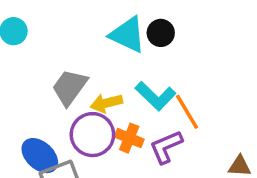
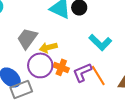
cyan L-shape: (155, 96) -> (100, 42), moved
orange line: (187, 112) -> (98, 75), moved

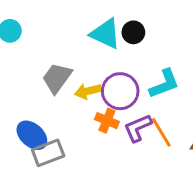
cyan L-shape: (100, 42) -> (164, 84), turned -65
purple circle: (40, 65) -> (120, 91), moved

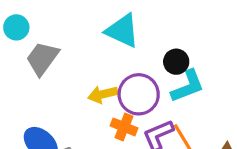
black circle: (133, 32) -> (176, 62), moved
gray trapezoid: (57, 78) -> (42, 58), moved

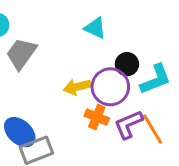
cyan triangle: (122, 31) -> (95, 28), size x0.7
black circle: (176, 62) -> (127, 64), moved

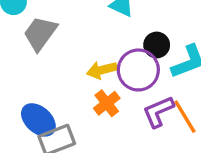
orange cross: (97, 117) -> (107, 103), moved, turned 30

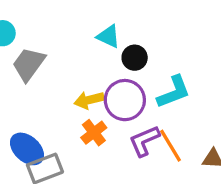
black circle: (157, 45) -> (135, 58), moved

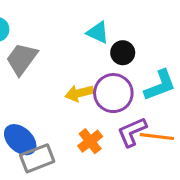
orange cross: (94, 133) -> (90, 141), moved
orange line: (170, 146) -> (157, 137), turned -52

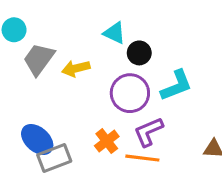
yellow arrow: (79, 93) -> (76, 68), moved
orange line: (157, 137) -> (142, 158), moved

